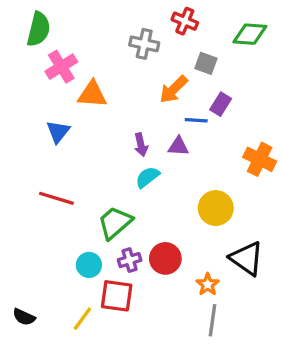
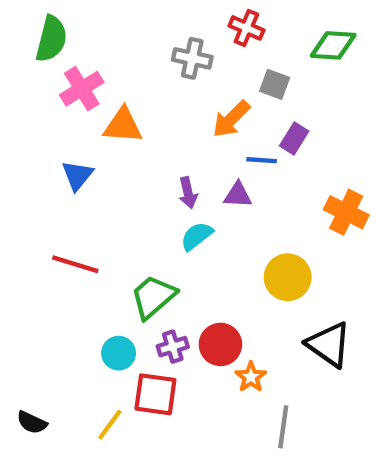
orange star: (208, 284) -> (251, 377), moved

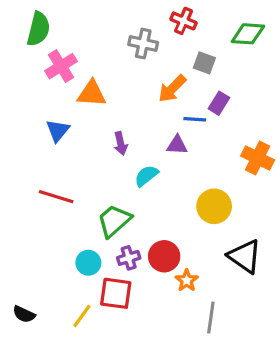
purple arrow: (188, 193) -> (121, 143), moved

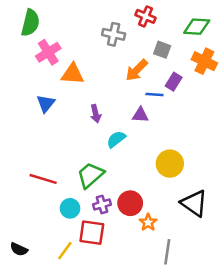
orange cross: (258, 158) -> (204, 61), moved
red line: (56, 197) -> (43, 179), moved

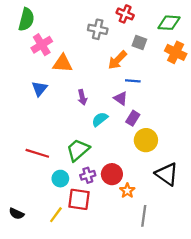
purple rectangle: (174, 82) -> (133, 118), moved
purple triangle: (140, 115) -> (121, 98), turned 32

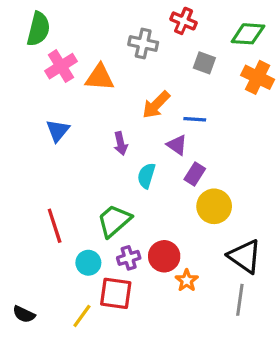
orange arrow: (117, 60) -> (156, 105), moved
orange triangle: (63, 63) -> (100, 77), moved
cyan semicircle: (100, 119) -> (146, 176), turned -35
red line: (37, 153) -> (55, 226), turned 55
gray line: (144, 216) -> (240, 300), moved

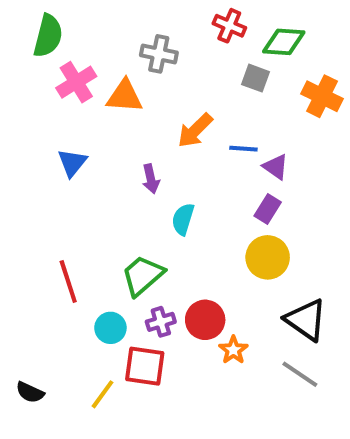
green diamond: (248, 34) -> (284, 42), moved
gray cross: (143, 44) -> (159, 54), moved
purple triangle: (177, 145) -> (276, 167), moved
purple rectangle: (195, 174) -> (268, 209), moved
gray line: (240, 300) -> (300, 374), turned -64

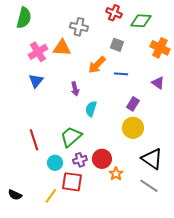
gray square: (256, 78) -> (117, 45), moved
pink cross: (76, 82) -> (38, 52), moved
purple triangle: (276, 167) -> (158, 83), moved

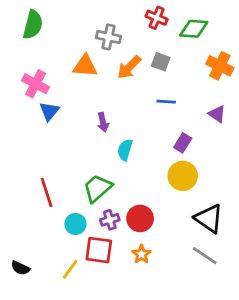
pink cross: (38, 52) -> (36, 84), moved, turned -30
orange arrow: (97, 65) -> (129, 67), moved
orange star: (116, 174) -> (141, 254), moved

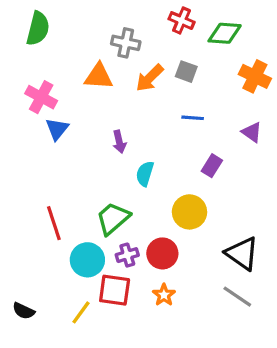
yellow circle: (183, 176) -> (190, 212), moved
cyan circle: (75, 224) -> (87, 260), size x1.4

